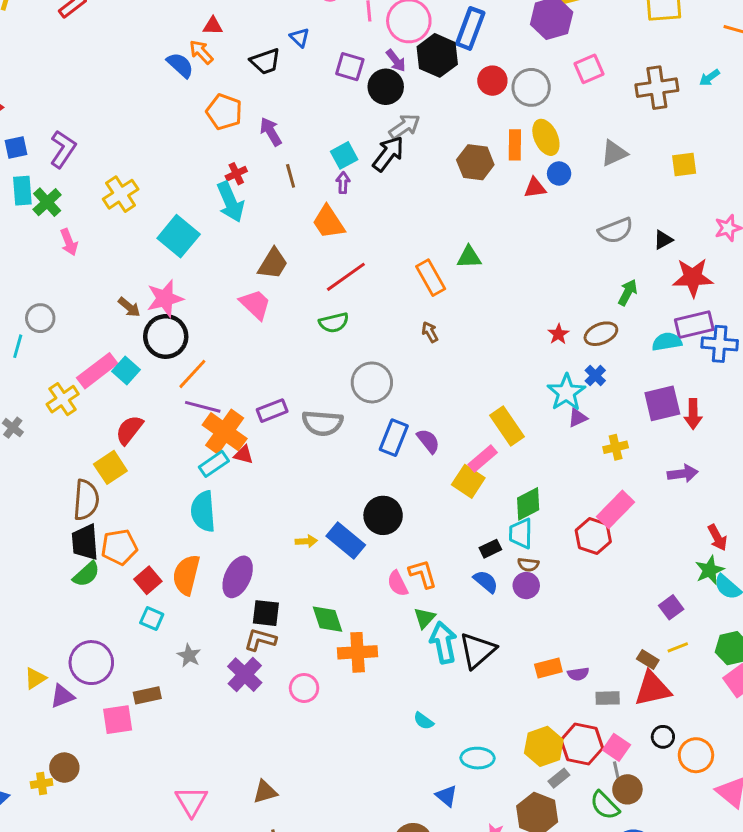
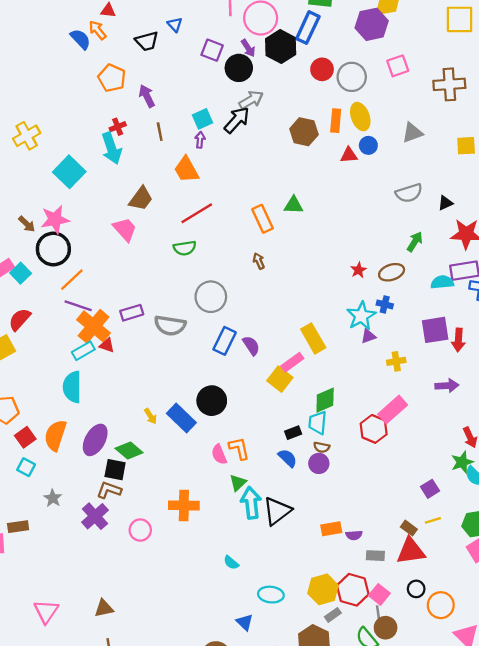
blue cross: (595, 376) -> (385, 304), turned -35
yellow arrow: (306, 541) -> (151, 416), turned 56
green diamond: (327, 619) -> (129, 451), moved, turned -36

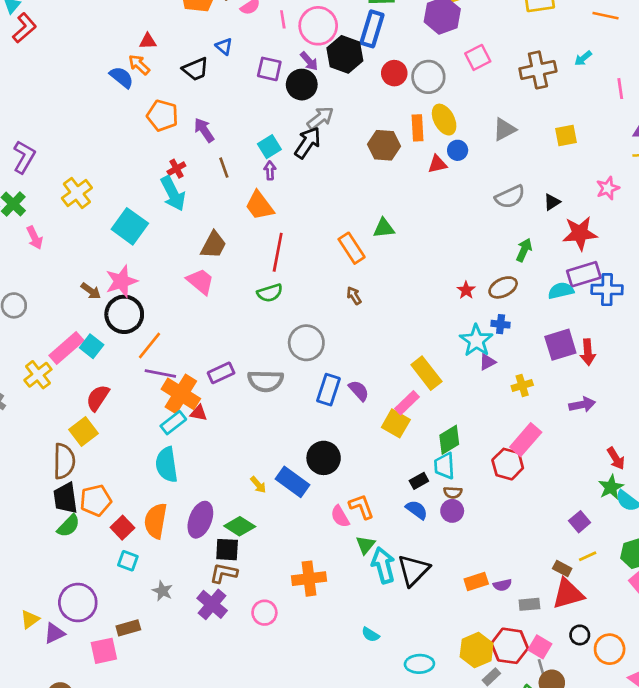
red line: (197, 213) -> (278, 252), turned -40

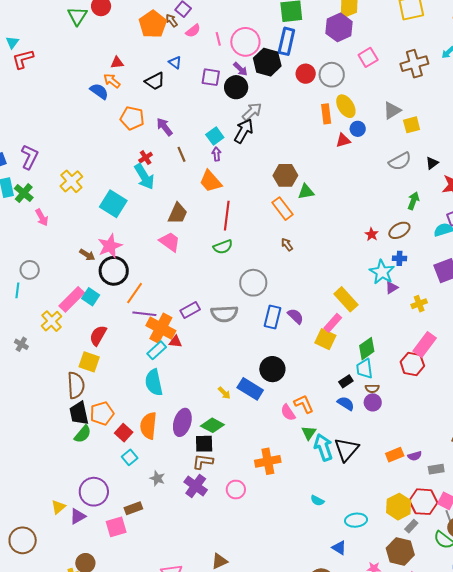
red L-shape: (24, 28) -> (23, 59), turned -150
yellow square: (566, 135) -> (412, 125), moved
brown hexagon: (384, 145) -> (285, 175), moved
yellow square: (83, 432) -> (89, 362), turned -30
cyan square: (128, 561) -> (130, 457), turned 35

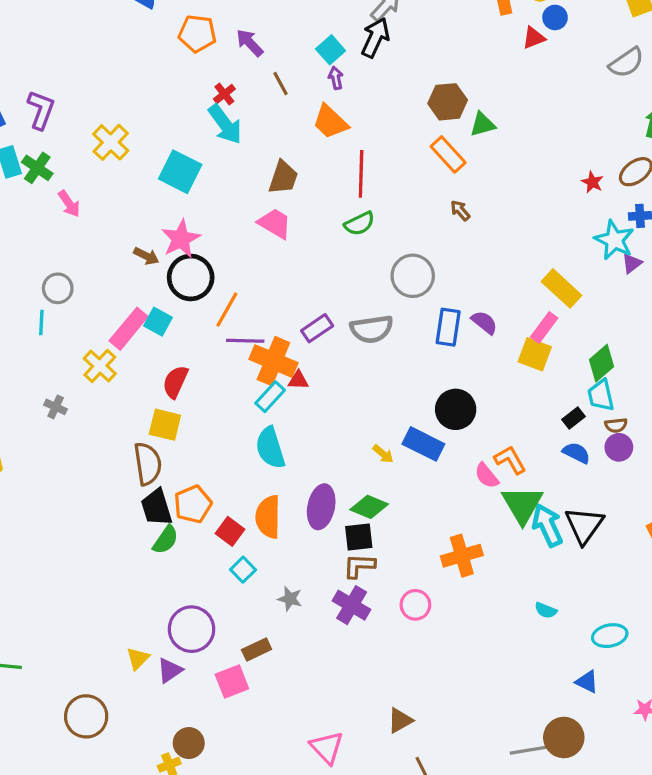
green triangle: (309, 433) -> (522, 505), size x1.8

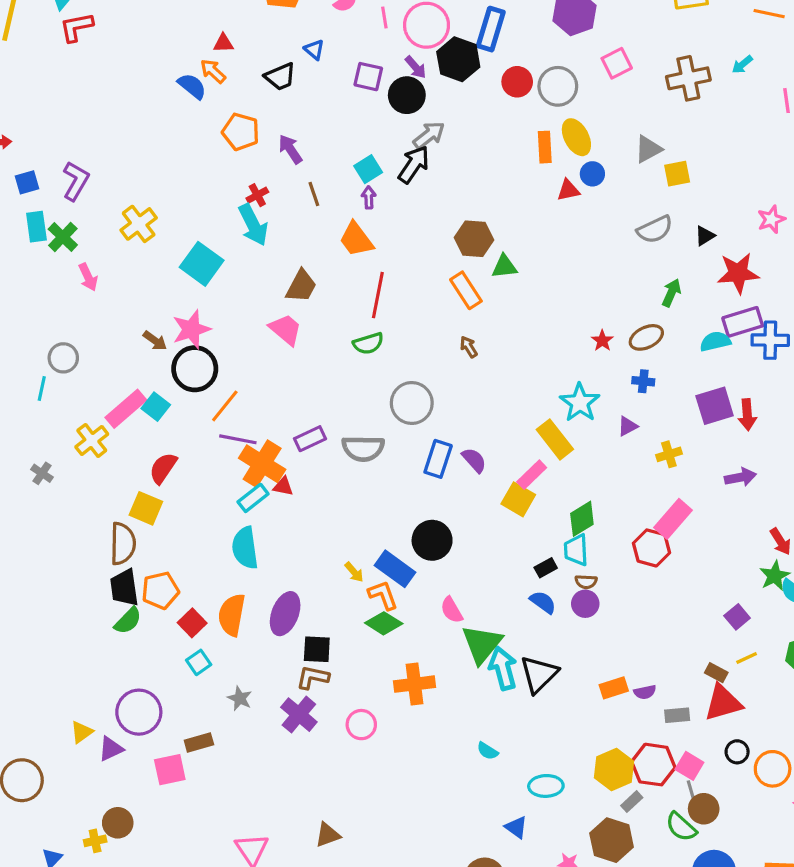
cyan star: (614, 240) -> (580, 403), moved
orange L-shape: (510, 460) -> (383, 595), moved
green diamond: (369, 507) -> (384, 623), moved

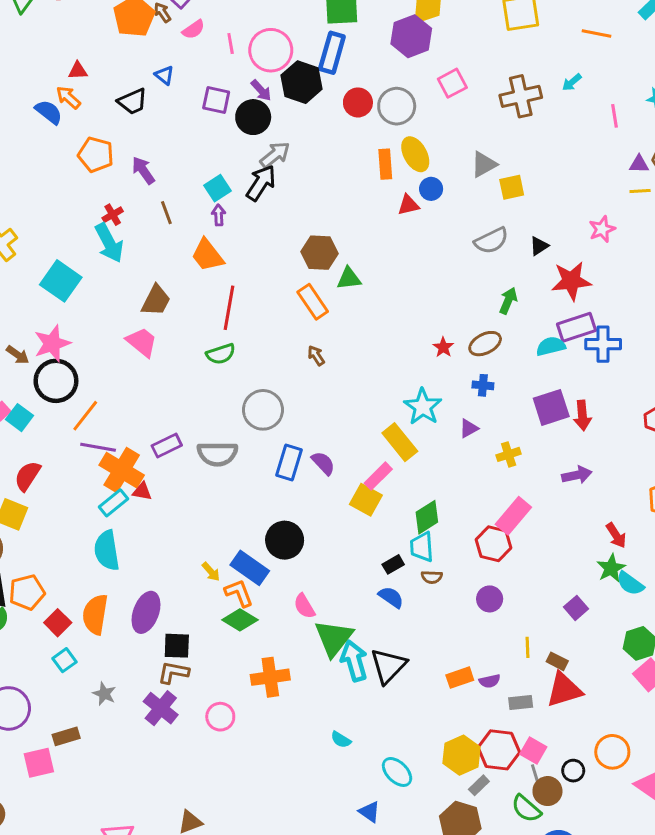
purple circle: (585, 604) -> (490, 599), moved
yellow line: (747, 658) -> (528, 647), moved, turned -66
black circle: (737, 752) -> (573, 771), moved
cyan ellipse: (546, 786) -> (397, 772), turned 48

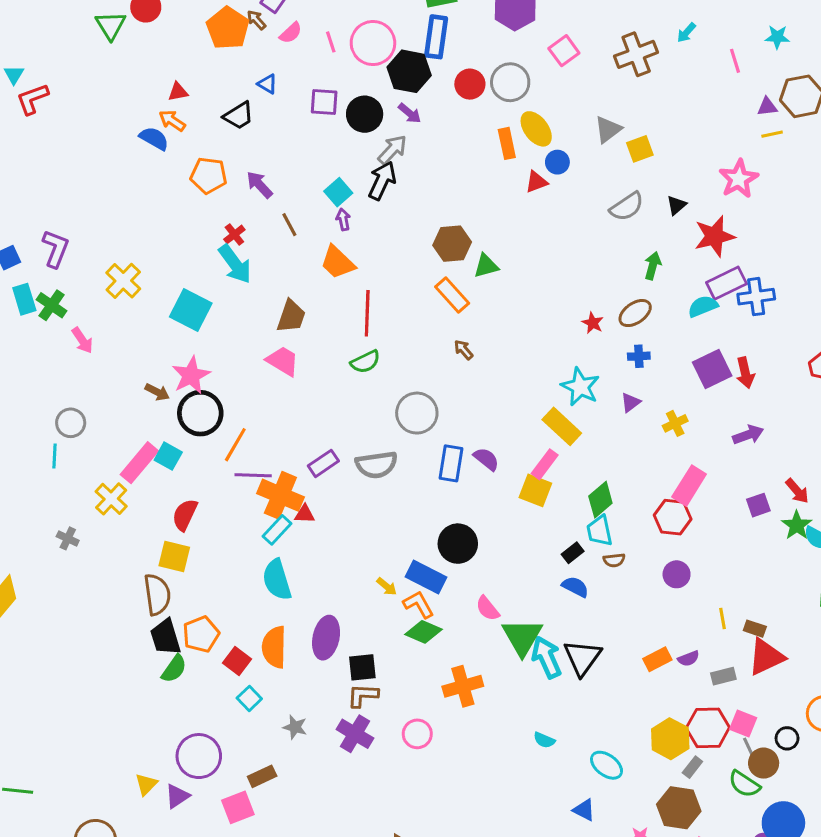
purple arrow: (261, 90) -> (410, 113), moved
pink star: (602, 229) -> (739, 179), size x1.4
purple square: (576, 608) -> (758, 505), moved, turned 30

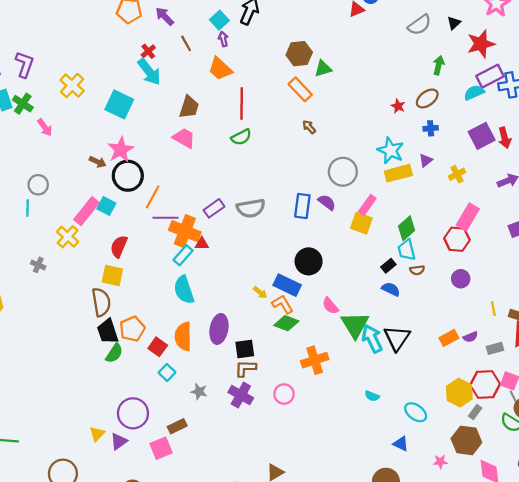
gray circle: (417, 413) -> (343, 172), moved
yellow rectangle: (562, 426) -> (398, 173), moved, turned -56

